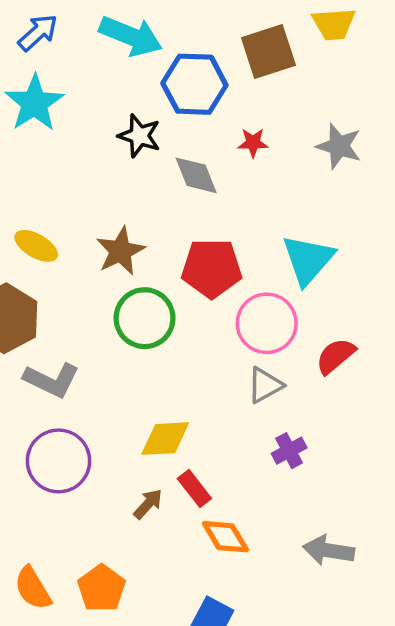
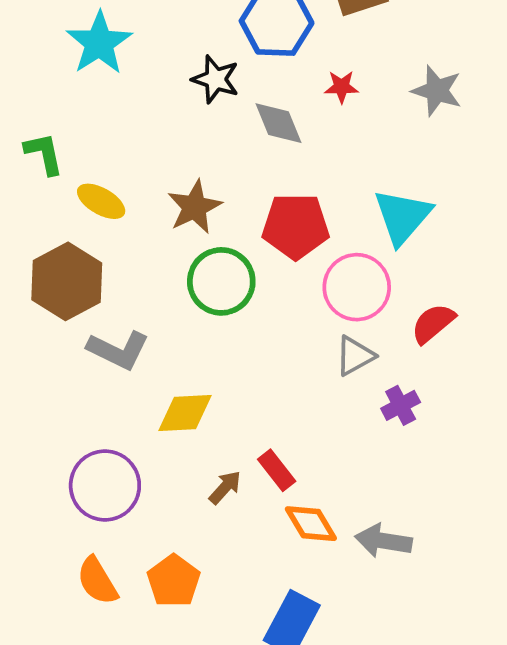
yellow diamond: (165, 439) -> (185, 413), moved
purple cross: (289, 451) -> (401, 405), moved
purple circle: (59, 461) -> (105, 485), moved
gray arrow: (329, 550) -> (383, 541), moved

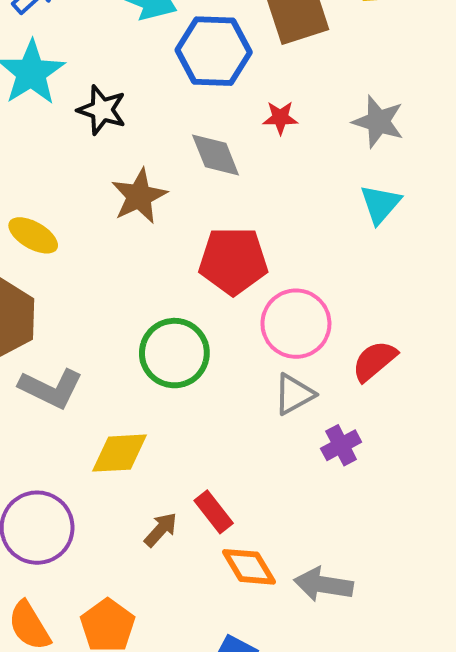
black star: (216, 79) -> (102, 110), moved
brown star: (195, 207) -> (139, 196), moved
cyan triangle: (402, 217) -> (380, 204), moved, size x0.7
green circle: (221, 281) -> (174, 353), moved

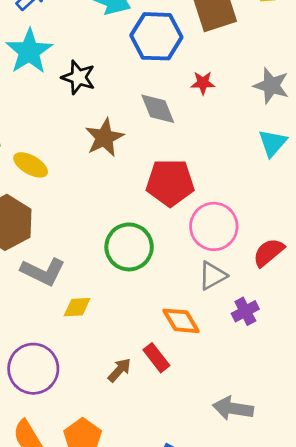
yellow diamond: (119, 453) -> (77, 307), moved, size x0.7
orange diamond: (249, 567) -> (181, 321), moved

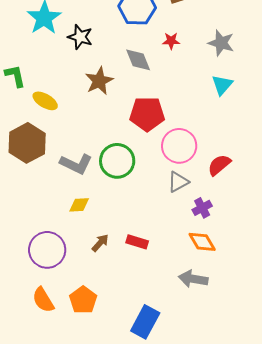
gray L-shape: (43, 272) -> (76, 164), moved
orange diamond: (181, 321) -> (202, 242), moved
red rectangle: (156, 358) -> (137, 242), turned -35
brown arrow: (119, 370) -> (100, 243), moved

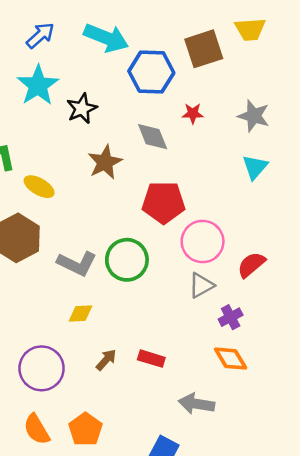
black star: (80, 37) -> (82, 109), turned 30
gray arrow: (193, 279) -> (196, 404), moved

